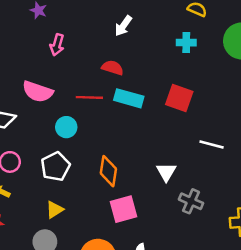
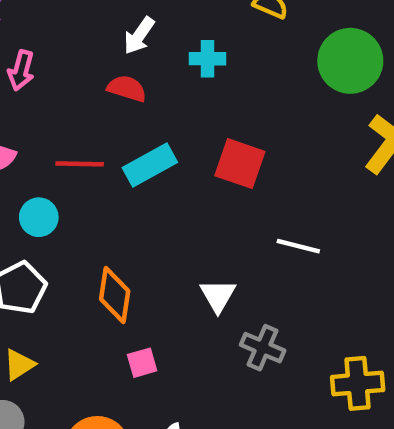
cyan cross: (186, 43) -> (208, 59), moved
red semicircle: (113, 68) -> (127, 88), moved
cyan rectangle: (129, 98) -> (150, 165), turned -44
pink square: (123, 209) -> (142, 363), size x0.6

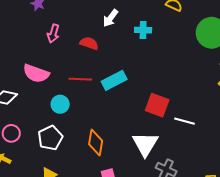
red semicircle: (127, 88) -> (89, 43), moved
red square: (240, 164) -> (157, 105), moved
white triangle: (218, 296) -> (145, 144), size x1.5

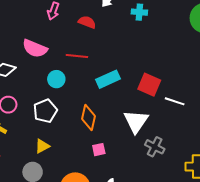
cyan rectangle: (114, 80) -> (108, 79), moved

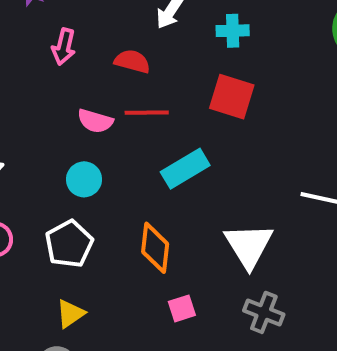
pink semicircle: (35, 48) -> (95, 121), moved, size x0.7
red line: (77, 56) -> (147, 113), moved
red square: (149, 85) -> (232, 97), moved
gray cross: (155, 147) -> (264, 313), moved

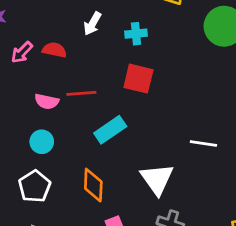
pink arrow: (64, 47) -> (22, 52), turned 35
red semicircle: (132, 61) -> (54, 50), moved

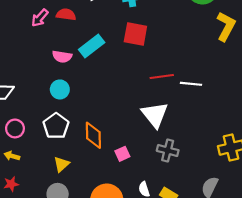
red line: (81, 93) -> (162, 77), moved
cyan rectangle: (110, 130) -> (92, 46), moved
orange diamond: (93, 185) -> (93, 135), moved

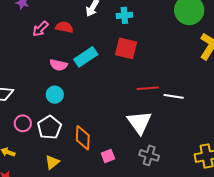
pink circle: (15, 128) -> (23, 123), moved

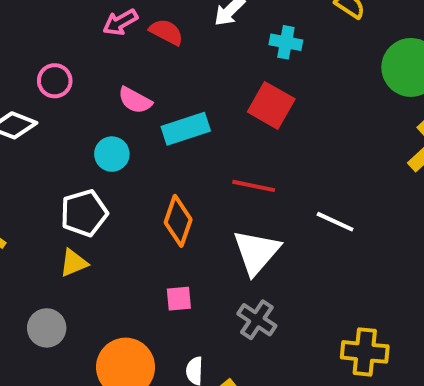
cyan rectangle: (86, 57) -> (186, 129), moved
red line: (148, 88) -> (254, 186), moved
pink circle: (23, 123) -> (55, 81), moved
orange diamond: (83, 138) -> (178, 221), moved
yellow triangle: (52, 162) -> (74, 263), moved

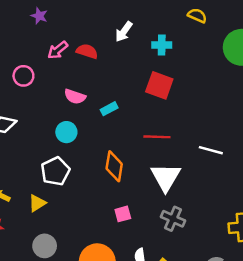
pink circle: (55, 81) -> (23, 76), moved
cyan rectangle: (186, 129) -> (109, 109), size x0.6
yellow triangle: (74, 263) -> (37, 203), moved

